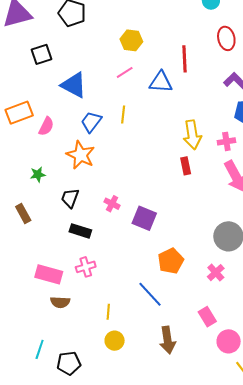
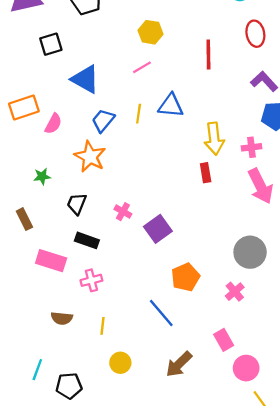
blue triangle: (161, 82) -> (171, 106), moved
purple square: (144, 218) -> (158, 229), turned 30
pink rectangle: (49, 274) -> (51, 261), moved
yellow line: (108, 312) -> (102, 326), moved
brown arrow: (168, 340) -> (179, 364), turned 52

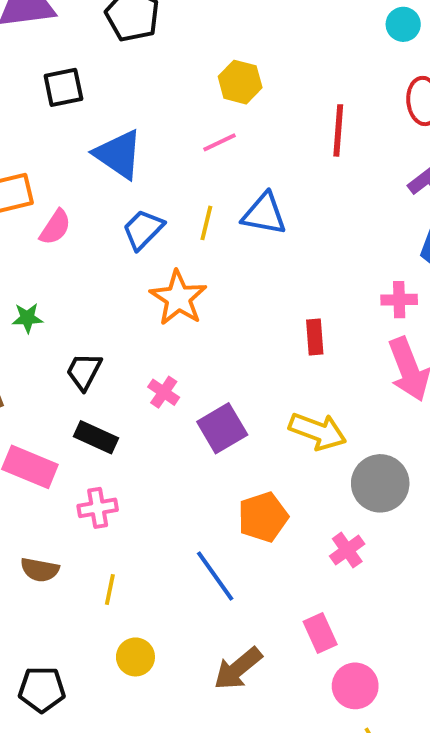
yellow arrow: (214, 139) -> (318, 431), moved, turned -68
orange star: (90, 157) -> (178, 298), moved

